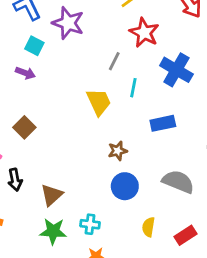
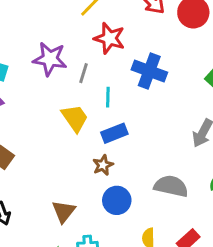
purple star: (68, 23) -> (50, 59), moved
blue rectangle: (163, 123) -> (114, 133), moved
brown triangle: (52, 195) -> (64, 212), moved

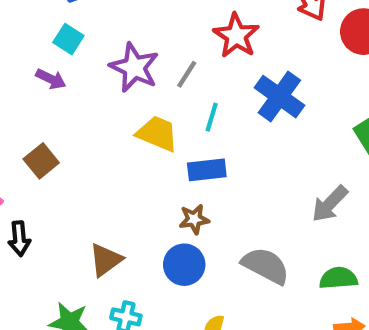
purple star: (50, 59) -> (134, 67), moved
yellow trapezoid: (75, 118) -> (157, 134), turned -48
brown star: (103, 165) -> (194, 219), moved

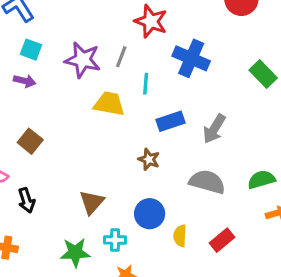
blue rectangle: (207, 170) -> (171, 121), moved
gray arrow: (330, 204) -> (214, 129), moved
brown star: (194, 219) -> (149, 159), turned -30
blue circle: (184, 265) -> (150, 214), moved

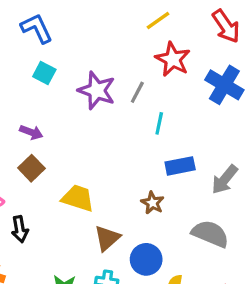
blue cross: (191, 58) -> (224, 85), moved
purple arrow: (25, 81) -> (31, 132), moved
yellow trapezoid: (109, 104) -> (78, 198), moved
brown triangle: (92, 202) -> (107, 238), moved

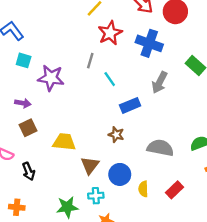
red star: (173, 59) -> (110, 33), turned 30
purple star: (97, 90) -> (51, 78), moved
cyan line: (159, 123) -> (110, 79), turned -35
brown square: (31, 168) -> (28, 128), turned 30
gray arrow: (225, 179) -> (160, 82), moved

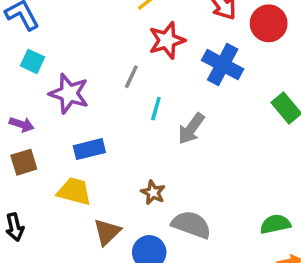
cyan line: (110, 79) -> (156, 109), turned 42
gray arrow: (160, 82) -> (191, 129), moved
blue rectangle: (130, 105) -> (89, 149), moved
gray semicircle: (160, 148) -> (191, 225), moved

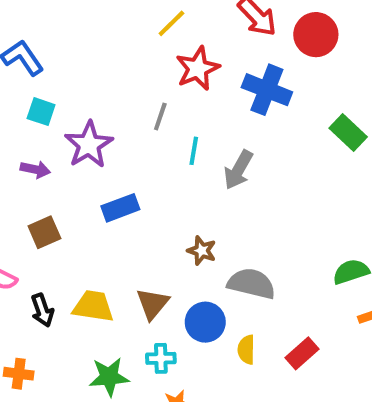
purple star: (69, 94) -> (89, 145), turned 30
purple arrow: (22, 124) -> (35, 169), moved
yellow trapezoid: (74, 191) -> (93, 306), moved

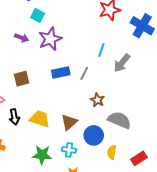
cyan square: (41, 112) -> (38, 15), moved
gray line: (160, 117) -> (84, 73), moved
purple arrow: (35, 169) -> (22, 38), moved

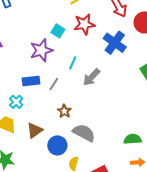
cyan square: (38, 15) -> (58, 31), moved
purple star: (50, 39) -> (41, 50), moved
cyan cross: (69, 150) -> (16, 102), moved, turned 32

